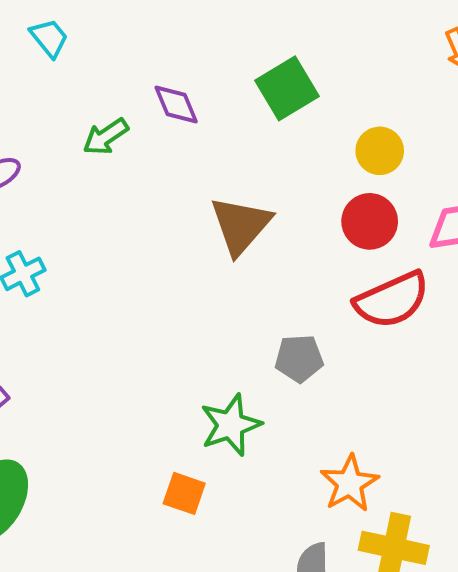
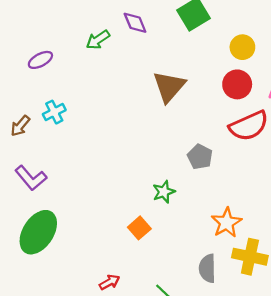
gray pentagon: (299, 358) -> (200, 157), turned 30
green star: (231, 425) -> (164, 192), size x0.7
orange square: (184, 493) -> (139, 228), turned 30

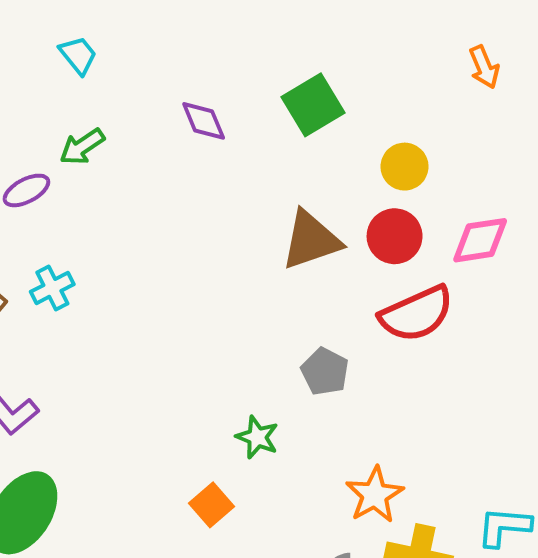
green arrow: (98, 40) -> (82, 147), moved
brown triangle: (169, 87) -> (311, 240), moved, turned 30
green star: (164, 192) -> (257, 437), turned -30

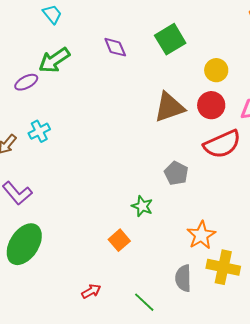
green arrow: (82, 147) -> (54, 60), size x1.4

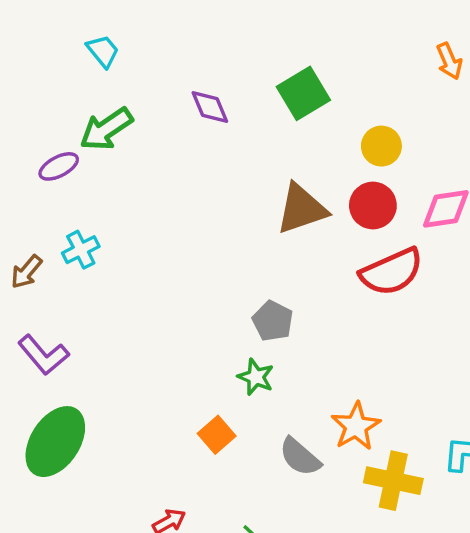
gray pentagon: (176, 173) -> (273, 321), moved
gray semicircle: (183, 278) -> (300, 457), moved, turned -48

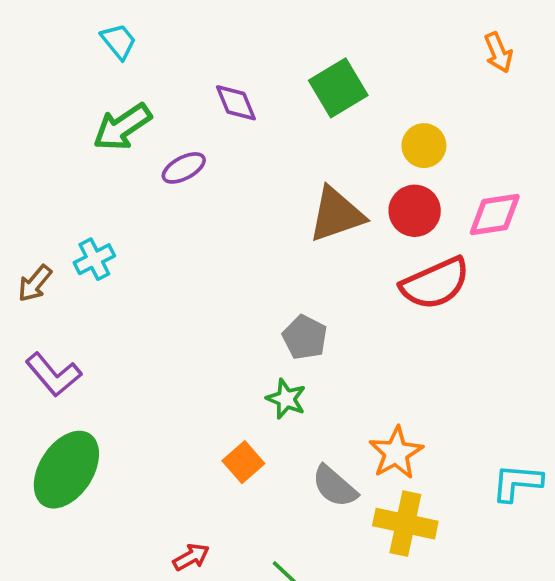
purple ellipse: (59, 166) -> (184, 168), moved
yellow cross: (393, 481) -> (405, 524), moved

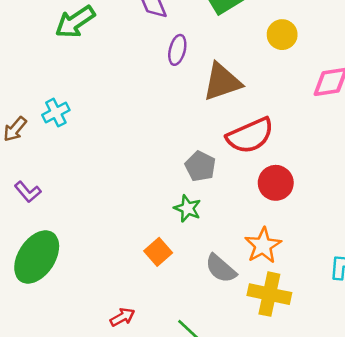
purple ellipse: (184, 168) -> (177, 50), moved, turned -48
red circle: (415, 211) -> (276, 183), moved
red semicircle: (435, 283) -> (250, 136), moved
purple L-shape: (53, 375) -> (28, 192), size x0.7

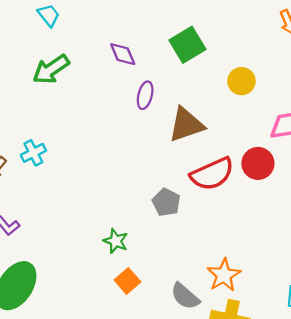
red circle: (276, 183) -> (258, 163), moved
green star: (188, 208) -> (116, 241), moved

